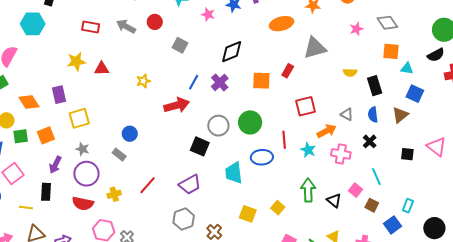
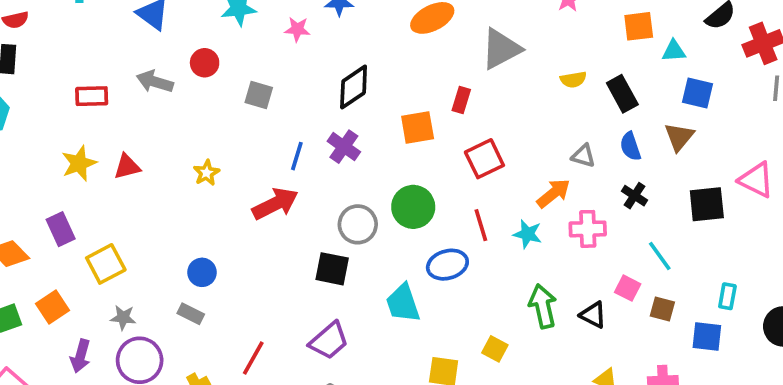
red square: (305, 106) -> (484, 159), moved
black square: (407, 154) -> (707, 204), size x1.5
blue square: (392, 225) -> (707, 336), turned -36

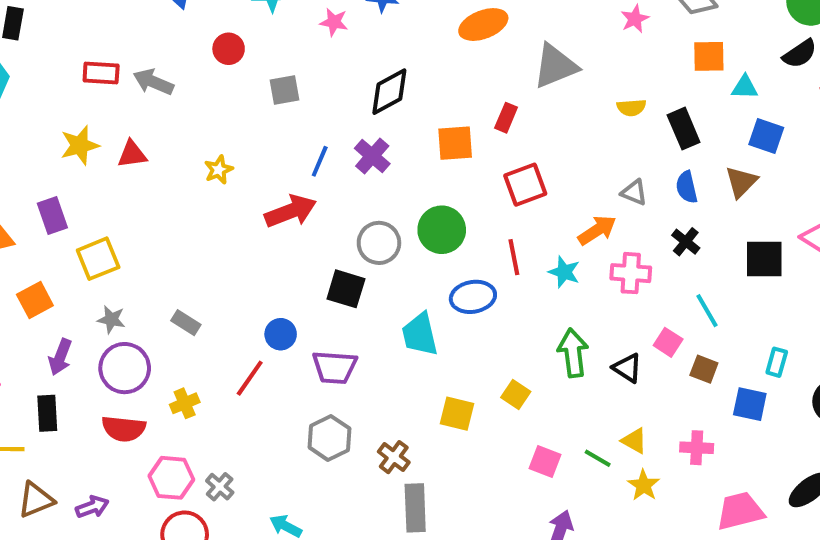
gray arrow: (155, 82) -> (153, 82), moved
gray square: (259, 95) -> (284, 90), turned -32
blue circle: (202, 272) -> (281, 334), moved
purple trapezoid: (329, 341) -> (335, 367), turned 39

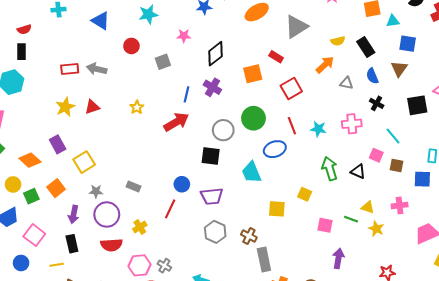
pink star: (334, 22) -> (184, 36), moved
red rectangle: (506, 118) -> (276, 57), turned -72
orange arrow: (597, 230) -> (325, 65), moved

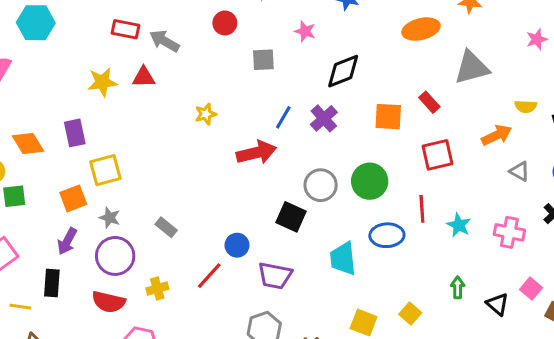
red triangle: (92, 107) -> (144, 77), moved
green arrow: (330, 169) -> (458, 288), size x0.6
orange square: (56, 188) -> (73, 198), moved

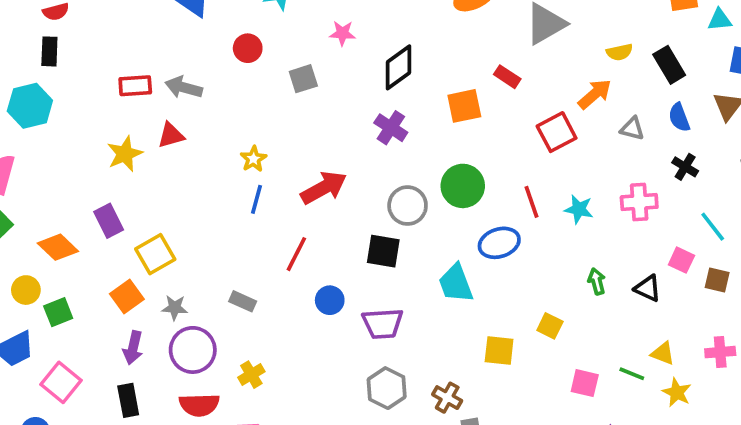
blue line: (283, 117) -> (256, 199), moved
red square: (437, 155) -> (557, 132), moved
red line: (209, 276) -> (296, 254), moved

